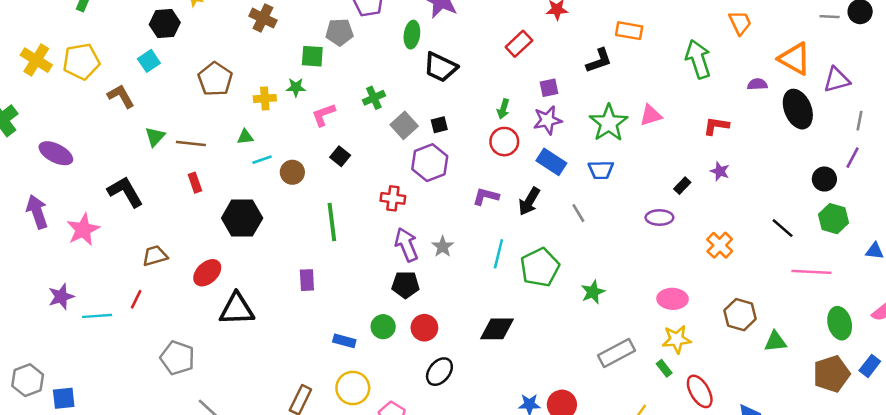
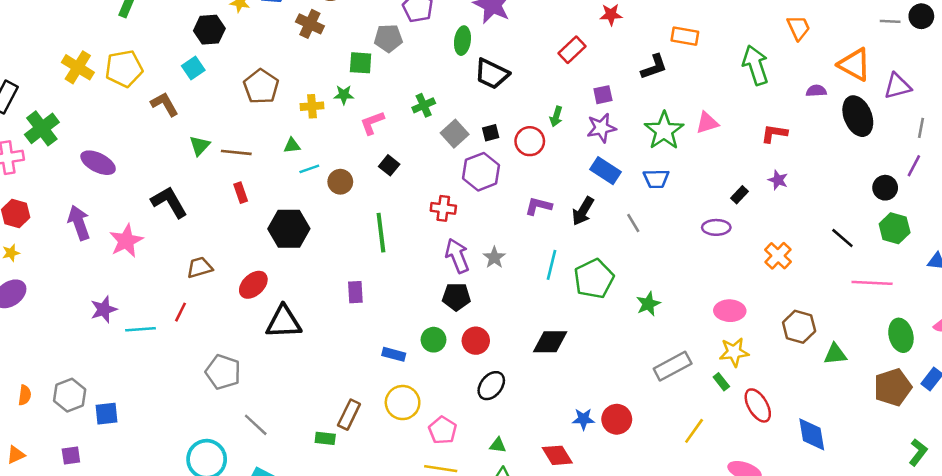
red circle: (504, 142) -> (530, 141), moved

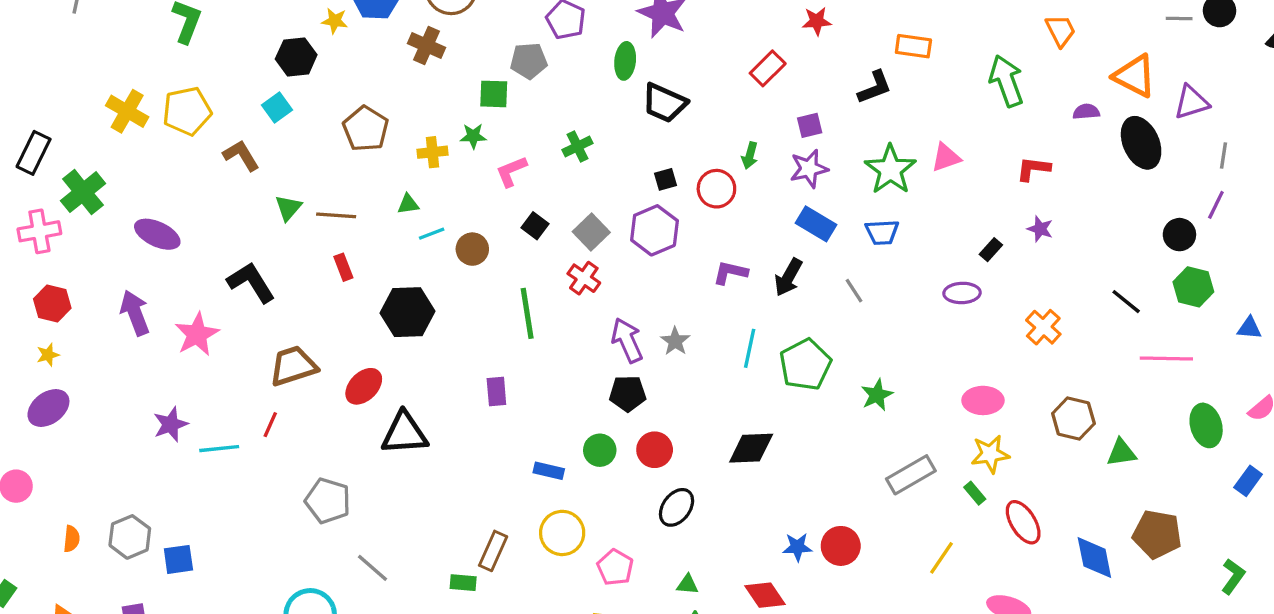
gray square: (455, 134) -> (591, 232), moved
red cross: (443, 208) -> (584, 278), moved, turned 30
brown trapezoid: (200, 267) -> (293, 366), size x1.4
brown pentagon: (893, 387) -> (1157, 534), moved, turned 30

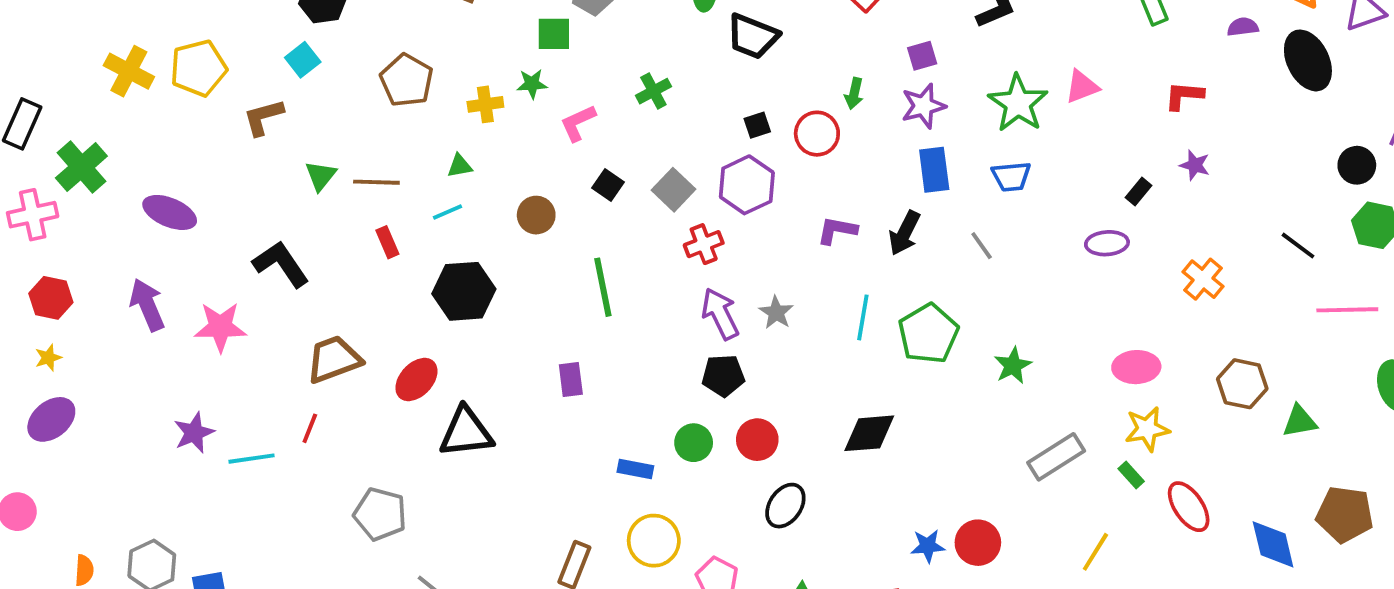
brown L-shape: (241, 155) -> (263, 117), turned -72
blue rectangle: (816, 224) -> (934, 170), turned 54
cyan line: (432, 234) -> (447, 212), moved
red cross: (584, 278) -> (704, 244), moved, turned 36
pink star: (197, 334) -> (220, 327), turned 30

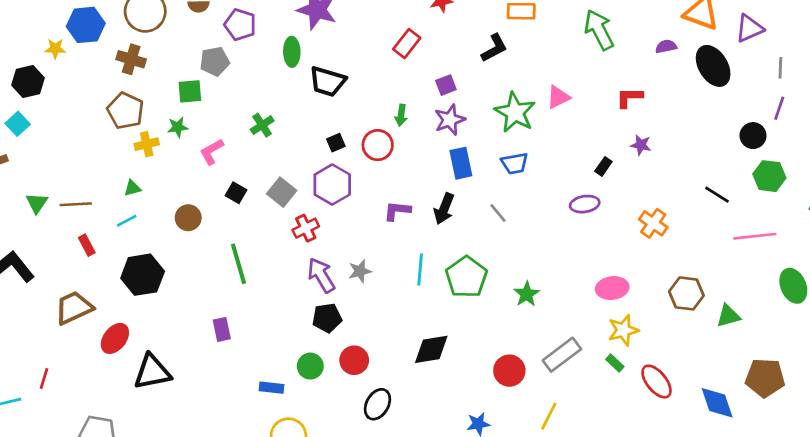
brown pentagon: (407, 80) -> (125, 111), moved
gray star: (776, 313) -> (360, 271), turned 30
brown trapezoid: (334, 359) -> (74, 308), moved
red circle: (978, 543) -> (509, 371), moved
yellow line: (1095, 552) -> (549, 416), moved

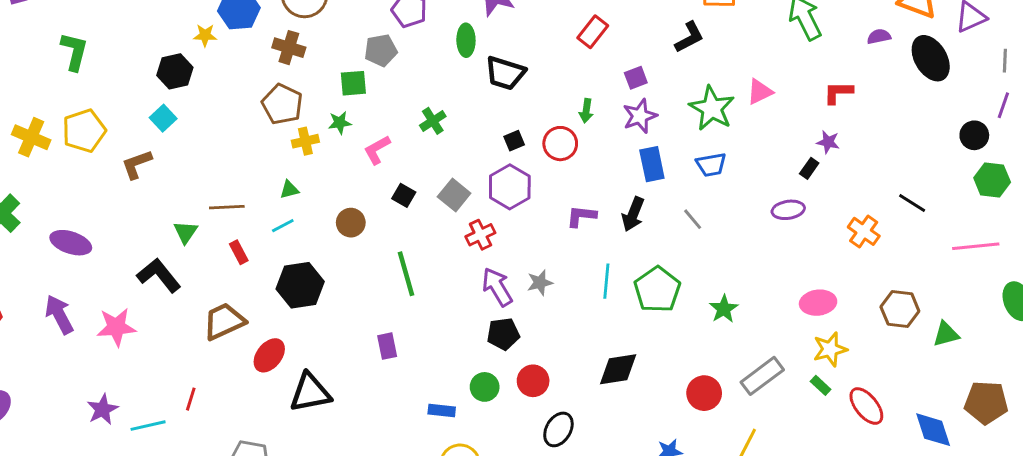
purple star: (641, 145) -> (828, 142), moved
black line: (717, 195) -> (912, 203), moved
green triangle: (37, 203) -> (186, 232), moved

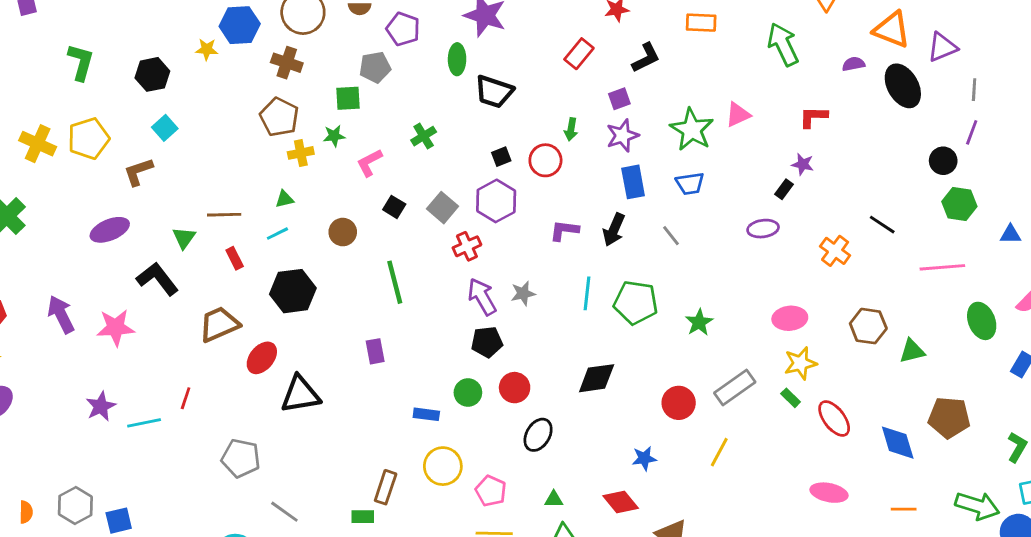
black L-shape: (689, 37) -> (646, 58), moved
black hexagon: (175, 71) -> (152, 74), moved
purple ellipse: (71, 243) -> (110, 230), moved, turned -42
green pentagon: (657, 290) -> (636, 303), turned -30

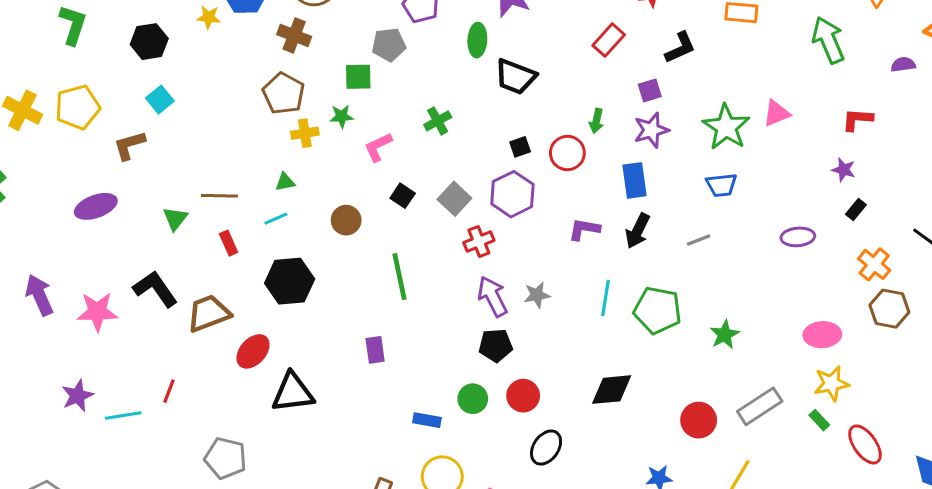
blue rectangle: (633, 182) -> (635, 180), moved
black rectangle: (784, 189) -> (856, 209), moved
gray line: (671, 236) -> (699, 240), turned -75
black L-shape: (157, 279) -> (155, 289), moved
brown hexagon: (868, 326) -> (889, 309), moved

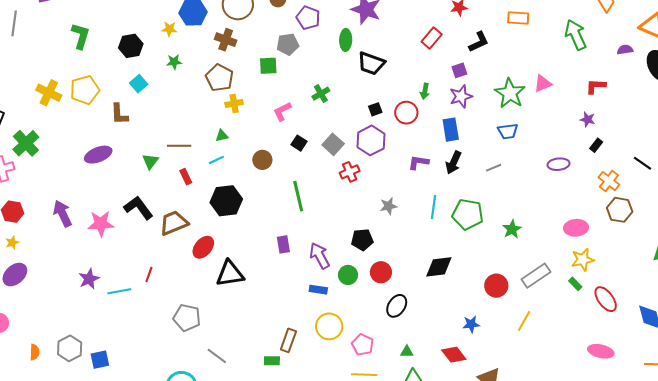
green star: (342, 116) -> (174, 62), moved
brown L-shape: (129, 145) -> (119, 114), turned -75
purple arrow: (493, 296) -> (320, 256), moved

